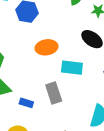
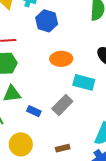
gray rectangle: (54, 93) -> (62, 105), turned 55

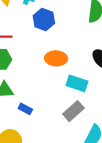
gray rectangle: (62, 105) -> (73, 111), moved

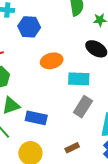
blue rectangle: (25, 109) -> (36, 118), size x1.5

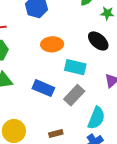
blue rectangle: (36, 118) -> (43, 88), moved

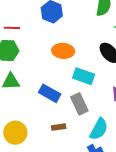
gray rectangle: (74, 95) -> (79, 104), turned -75
brown rectangle: (56, 134) -> (59, 127), moved

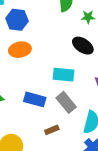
orange ellipse: (63, 51) -> (20, 50), moved

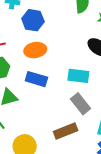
blue rectangle: (35, 99) -> (36, 79), moved
brown rectangle: (52, 130) -> (66, 131), size x1.6

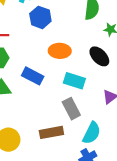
orange ellipse: (35, 50) -> (60, 51), moved

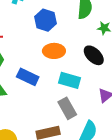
blue hexagon: (40, 17) -> (46, 20), moved

